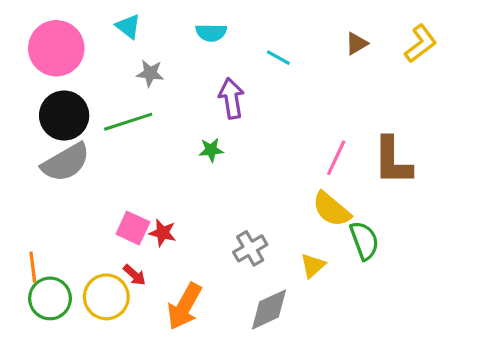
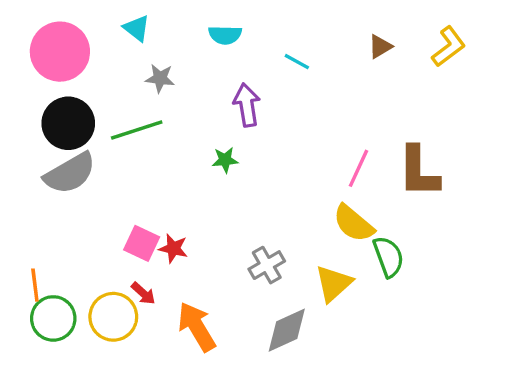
yellow triangle: (313, 266) -> (333, 283), size x1.4
orange arrow: (184, 306) -> (197, 327), turned 120

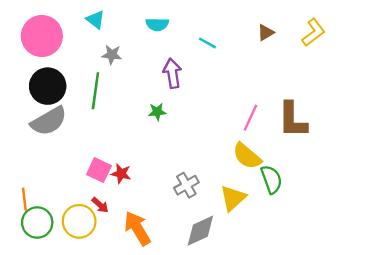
green line: (137, 130) -> (95, 91), turned -64

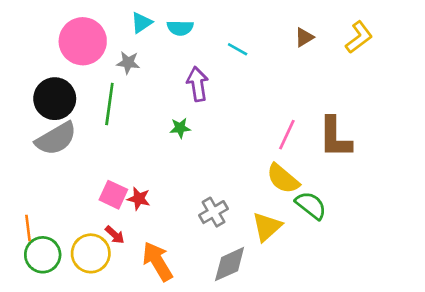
cyan triangle: (95, 20) -> (141, 23), moved, turned 48
pink circle: (42, 36) -> (83, 41), moved
green semicircle: (271, 179) -> (311, 205), turned -32

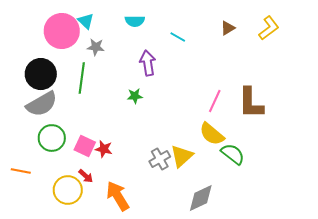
cyan triangle: (141, 23) -> (86, 21), moved, turned -42
yellow triangle: (267, 227) -> (182, 156), moved
orange line: (28, 228) -> (21, 171), turned -72
green circle: (43, 255) -> (52, 138), moved
gray diamond: (230, 264) -> (201, 198), moved

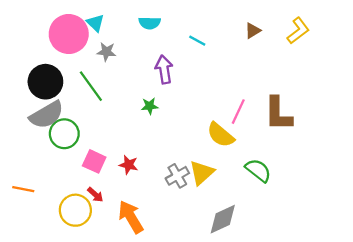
green line: (82, 78) -> (91, 86), turned -44
yellow semicircle: (212, 134) -> (221, 135), moved
green circle: (52, 138) -> (64, 134), moved
red star: (104, 149) -> (129, 165), moved

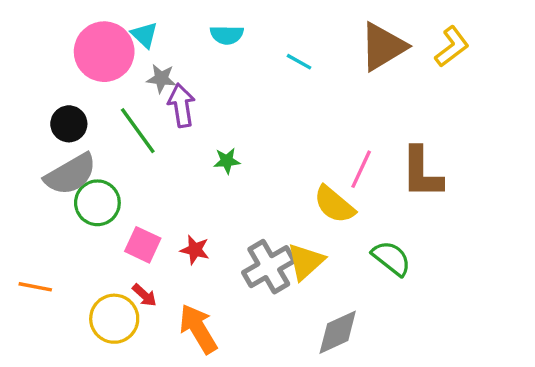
brown triangle: (253, 31) -> (383, 47), size x2.0
purple arrow: (164, 69) -> (181, 105), moved
black circle: (45, 82) -> (69, 124), size x0.7
gray cross: (177, 176) -> (269, 267), size x1.4

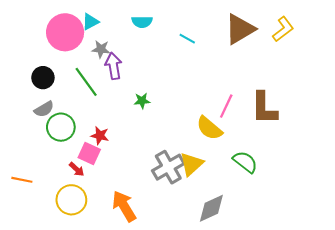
cyan triangle: (144, 35) -> (90, 22), turned 48
gray semicircle: (71, 174) -> (44, 109), size x0.6
red star: (195, 250) -> (100, 136), moved
red arrow: (144, 295) -> (77, 169), moved

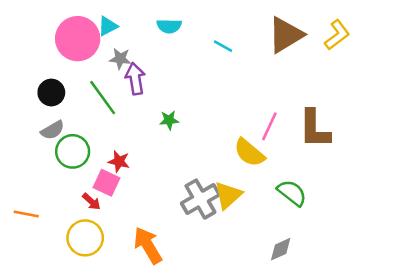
gray diamond: (211, 208) -> (281, 249), moved, size x0.7

